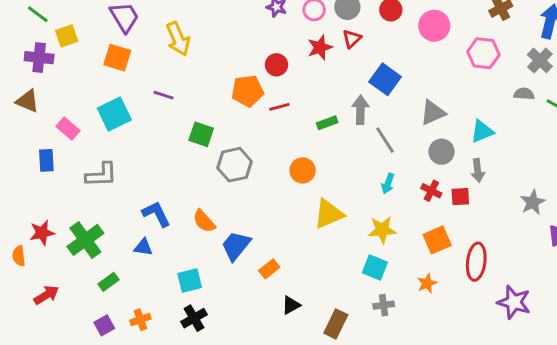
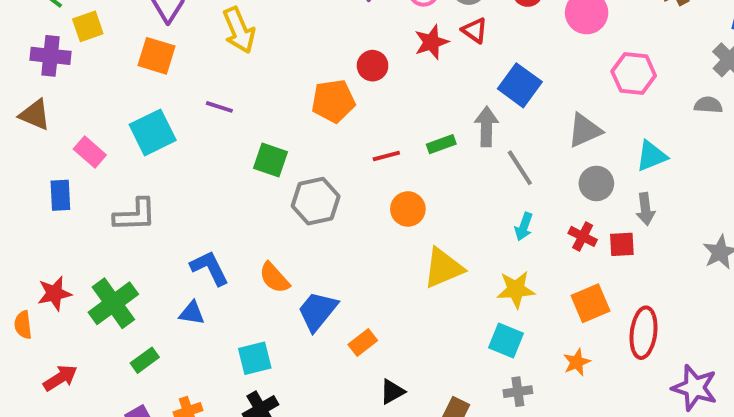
red triangle: (352, 39) -> (475, 30), turned -42
pink hexagon: (483, 53) -> (634, 74), moved
red line: (279, 107) -> (386, 156), moved

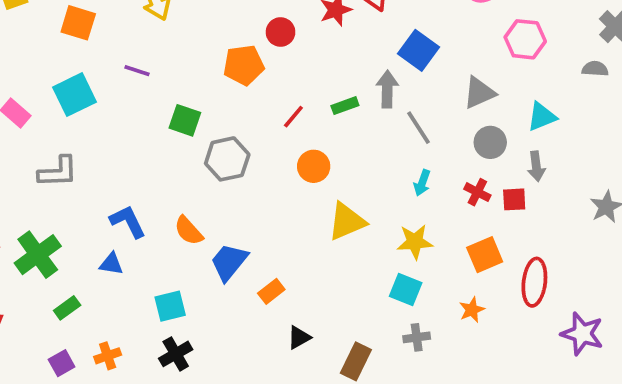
red line: (386, 156) -> (293, 117), turned -35

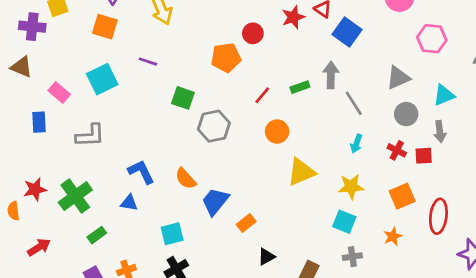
blue square: (418, 50) -> (347, 32), moved

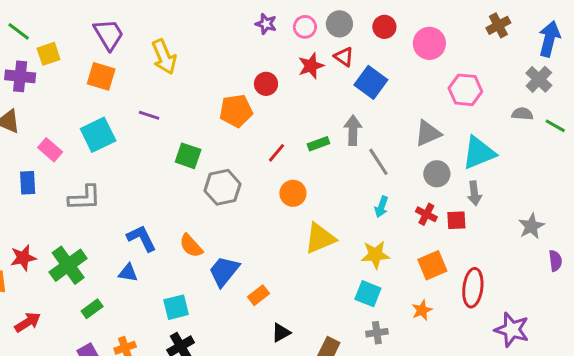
cyan triangle: (444, 95) -> (479, 153), size x1.4

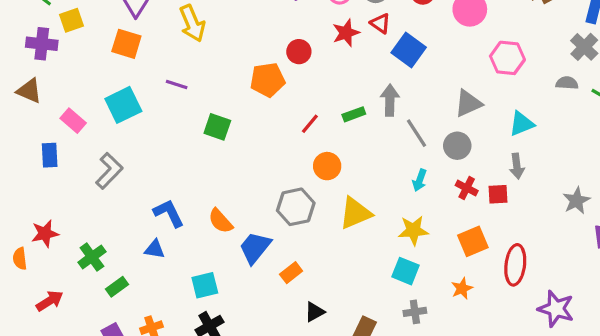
cyan triangle: (479, 153) -> (522, 124), size x0.7
gray circle: (437, 174) -> (457, 146), moved
gray hexagon: (223, 187) -> (296, 207), moved
gray L-shape: (85, 198) -> (109, 171), turned -44
green cross: (68, 265) -> (92, 257), moved, size x0.7

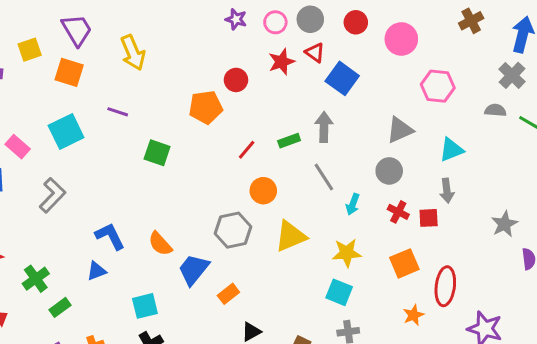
yellow square: (72, 20) -> (30, 50), moved
gray line: (416, 133) -> (324, 177), moved
blue triangle: (155, 249) -> (96, 271), turned -30
orange star: (462, 288) -> (413, 315), moved

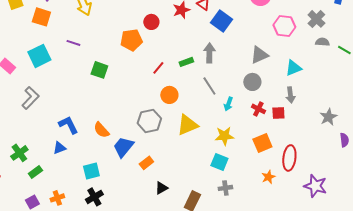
gray cross: (512, 75) -> (316, 19), moved

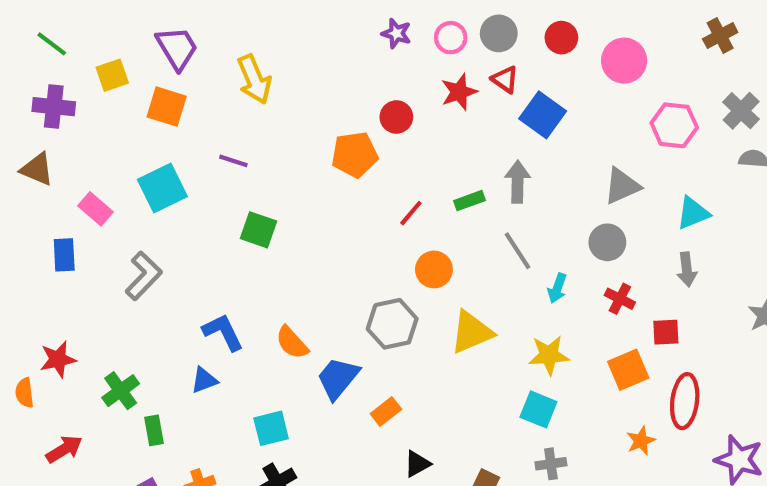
green square: (99, 70) -> (258, 230), moved
red square: (278, 113) -> (666, 332), moved
green rectangle: (35, 172) -> (154, 430), turned -64

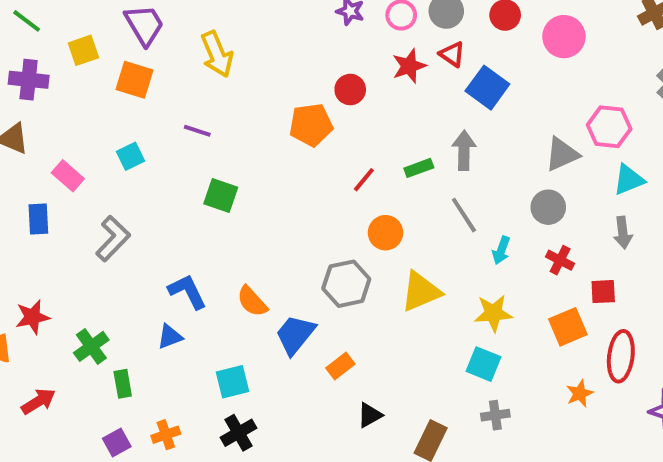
pink hexagon: (674, 125) -> (609, 127), moved
cyan square: (162, 188) -> (131, 156), size x0.6

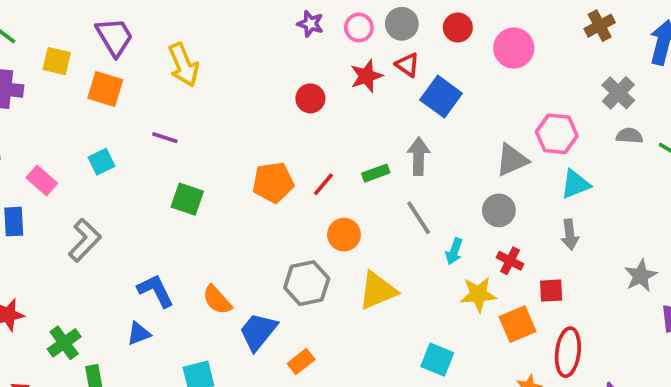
yellow square: (83, 50) -> (57, 61), turned 32
orange pentagon: (311, 125) -> (273, 182), moved
yellow star: (493, 313) -> (478, 294), moved

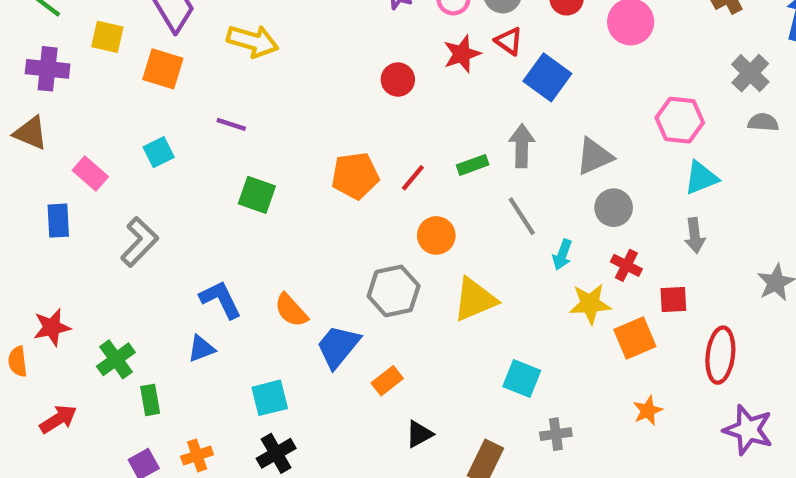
yellow arrow: (184, 65) -> (253, 41), turned -51
gray triangle: (512, 160) -> (594, 156), moved
red ellipse: (568, 352) -> (720, 355), moved
cyan square: (437, 360) -> (522, 379), moved

